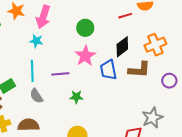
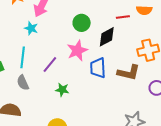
black diamond: (122, 47) -> (107, 37), moved
purple line: (60, 74) -> (50, 65), turned -54

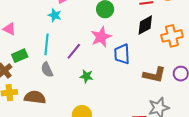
black diamond: (107, 37) -> (145, 25), moved
brown L-shape: (129, 73) -> (154, 75), moved

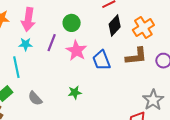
cyan line: (47, 44) -> (16, 67), moved
purple line: (74, 51) -> (52, 43), moved
brown L-shape: (154, 75) -> (136, 56), moved

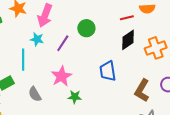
pink star: (76, 51) -> (61, 76), moved
brown L-shape: (136, 56) -> (142, 90), moved, turned 115

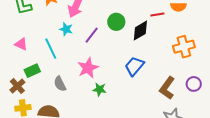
black diamond: (128, 40) -> (140, 31), moved
cyan line: (23, 60) -> (51, 49), turned -30
blue trapezoid: (108, 71) -> (134, 66), turned 45

